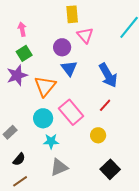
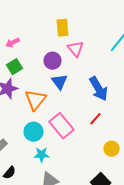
pink arrow: (22, 29) -> (13, 43), turned -104
yellow circle: (98, 135) -> (112, 149), moved

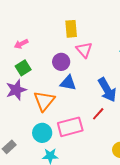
blue triangle: (60, 82) -> (68, 83), turned -42
red line: (96, 119) -> (98, 114), moved
pink rectangle: (62, 126) -> (70, 127), turned -65

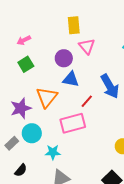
purple star: (16, 90) -> (21, 108), moved
red line: (98, 114) -> (87, 101), moved
cyan circle: (42, 133) -> (32, 133), moved

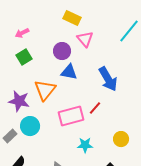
yellow rectangle: (74, 25) -> (72, 18), turned -60
red line: (87, 101) -> (95, 108), moved
purple star: (21, 108) -> (19, 101), turned 30
cyan star: (53, 152) -> (85, 145), moved

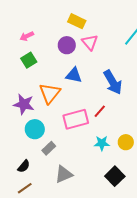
purple circle: (62, 51) -> (67, 45), moved
gray rectangle: (10, 136) -> (49, 148), moved
cyan star: (85, 145) -> (102, 143), moved

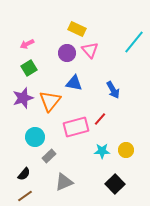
blue arrow: (113, 82) -> (113, 90), size x0.7
purple star: (24, 104) -> (23, 98), moved, turned -30

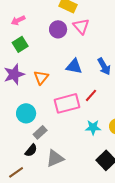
blue triangle: (74, 83) -> (74, 66), moved
orange triangle: (50, 101) -> (41, 77), size x0.7
black semicircle: (24, 174) -> (31, 150), moved

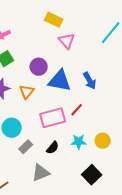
purple circle: (58, 29) -> (39, 67), moved
blue triangle: (74, 66) -> (60, 81), size x1.4
black semicircle: (31, 150) -> (53, 148), moved

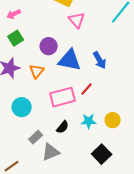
gray rectangle: (26, 147) -> (36, 137), moved

